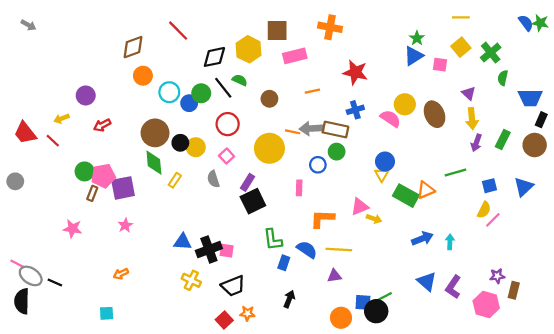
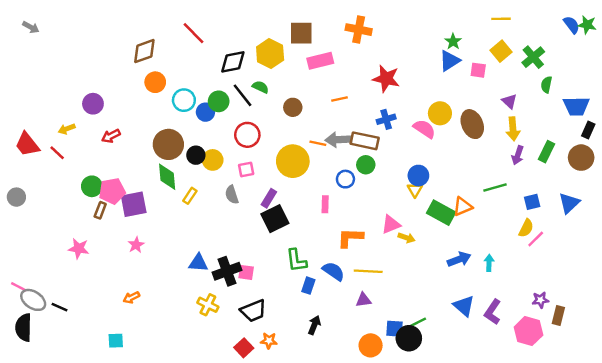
pink square: (227, 156) -> (246, 170), turned 32

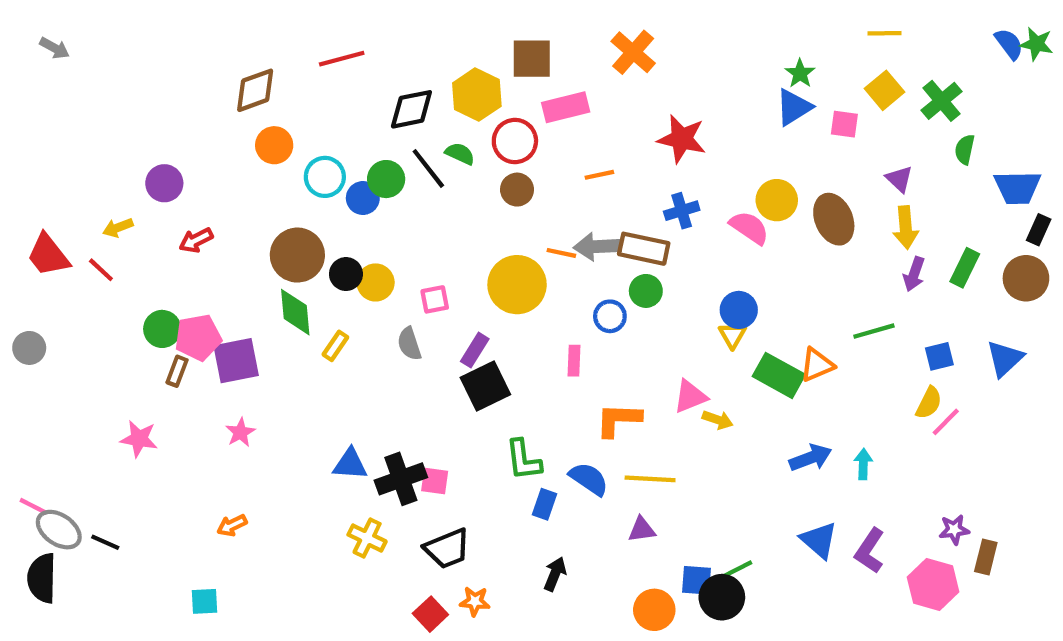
orange cross: (359, 30) -> (633, 52), turned 30
red line: (193, 33) -> (342, 59), turned -60
red circle: (247, 135) -> (515, 141), moved

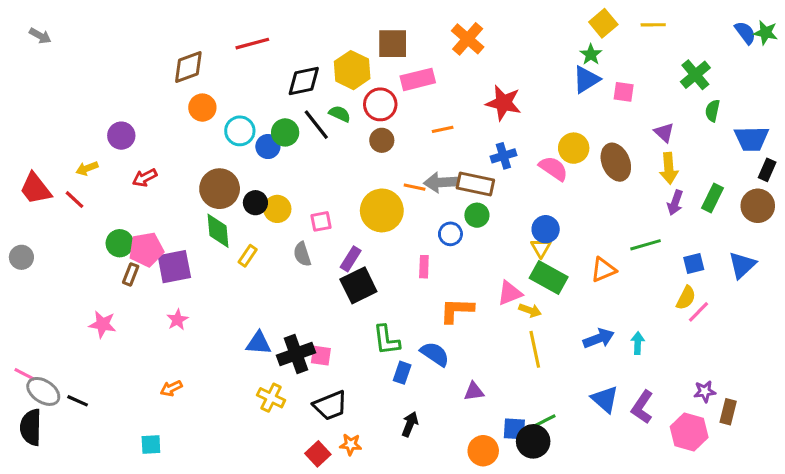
yellow square: (884, 90) -> (603, 23), moved
green rectangle: (779, 375) -> (549, 278), moved
yellow line: (650, 479) -> (535, 349), moved, turned 75

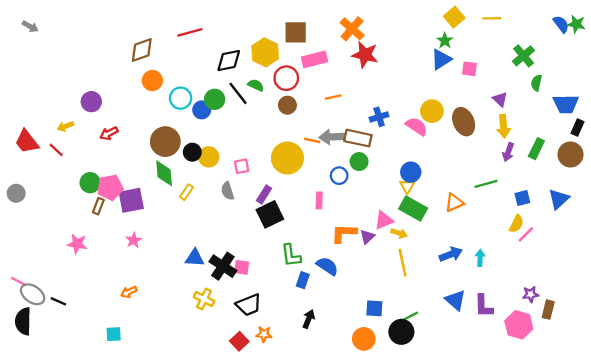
red star: (503, 103) -> (365, 55), moved
black cross: (296, 354) -> (223, 266), turned -36
purple triangle: (474, 391) -> (367, 237), moved, turned -35
purple L-shape: (642, 407) -> (484, 306), turned -35
blue square: (514, 429) -> (374, 308), moved

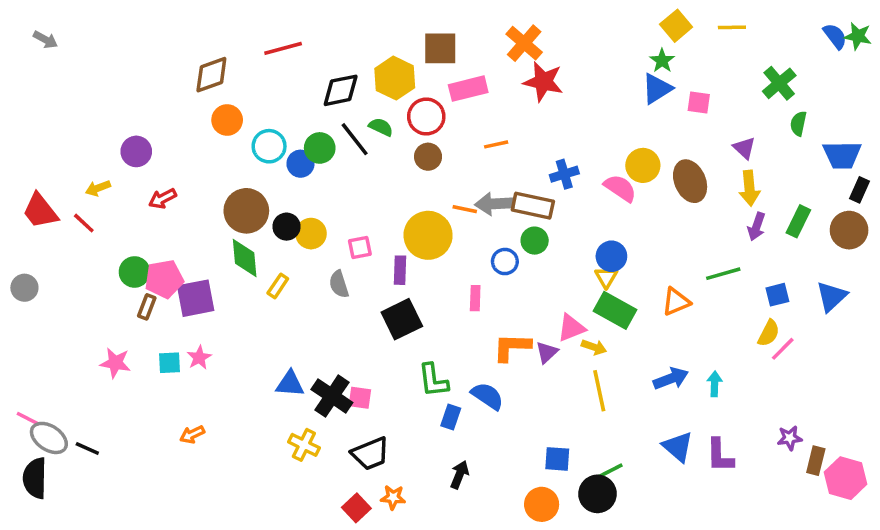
purple rectangle: (264, 194) -> (400, 270), moved, turned -30
pink hexagon: (519, 325) -> (846, 478), moved
cyan square: (114, 334) -> (169, 363), moved

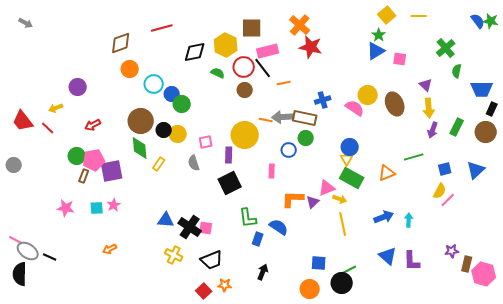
black line: (355, 139) -> (263, 68), moved
green circle: (320, 148) -> (182, 104), moved
red arrow: (162, 199) -> (93, 125), moved

